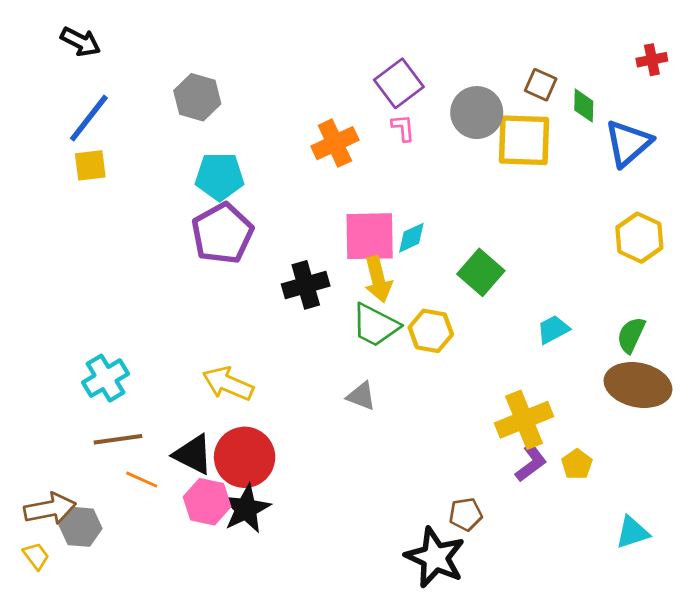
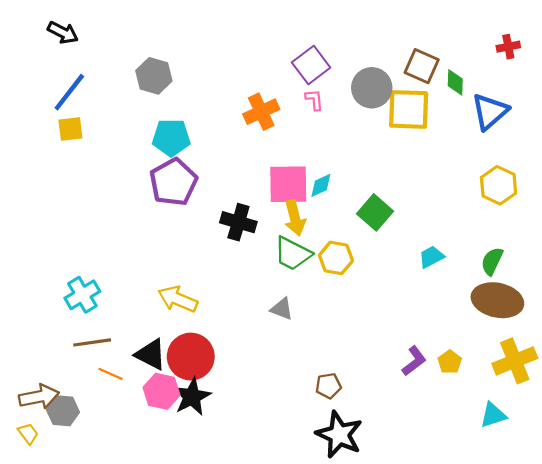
brown square: (541, 85) -> (422, 66), size x1.4
black cross: (306, 285) -> (238, 222), turned 32
yellow cross: (524, 420) -> (515, 361), moved
brown pentagon: (466, 514) -> (328, 386), moved

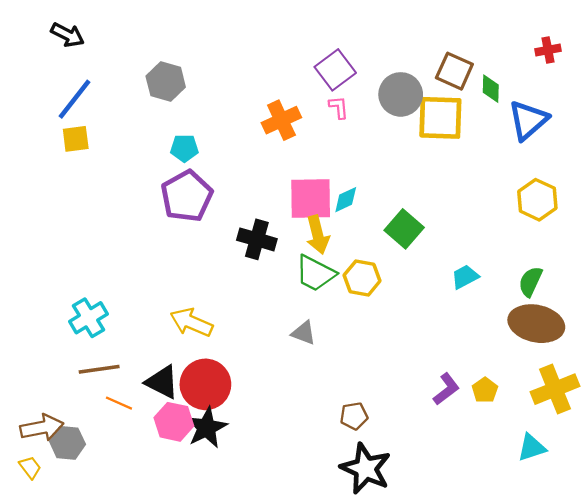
cyan pentagon: (171, 138) -> (184, 148), size x0.7

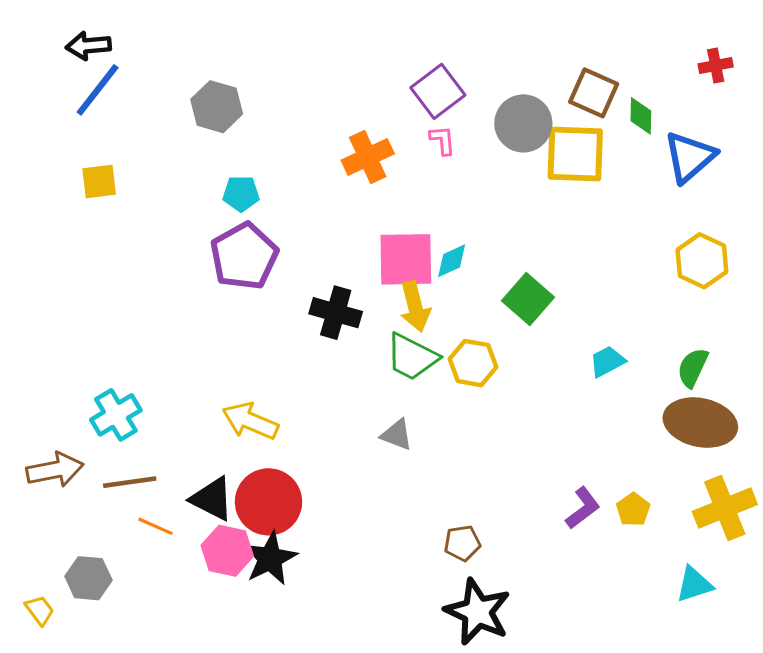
black arrow: (67, 35) -> (88, 46), turned 148
blue line: (74, 99) -> (98, 90), moved
brown arrow: (42, 428) -> (55, 470), moved

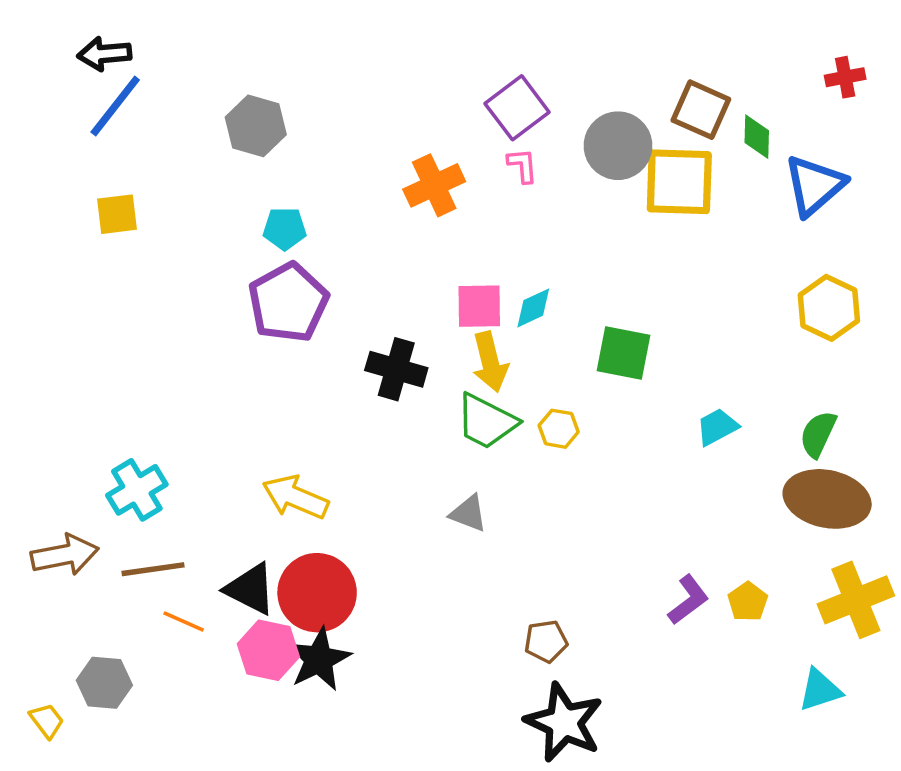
pink square: (406, 259) -> (479, 306), size x0.7
green square: (528, 299) -> (623, 353), turned -30
yellow hexagon: (473, 363) -> (559, 429), size x0.7

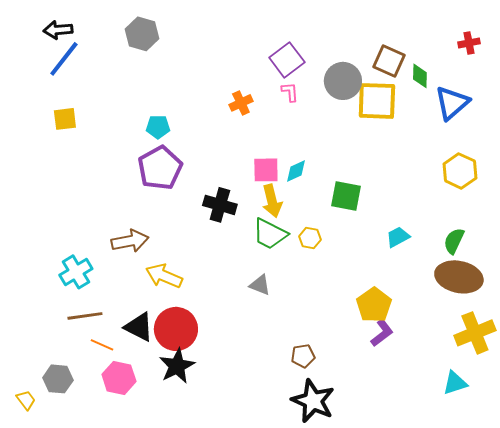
gray hexagon: (256, 126) -> (142, 34), moved
orange cross: (434, 185) -> (241, 103), size x0.7
brown arrow: (65, 555) -> (130, 241), moved
yellow pentagon: (748, 602) -> (374, 305), moved, size x1.6
pink hexagon: (268, 650) -> (119, 378), moved

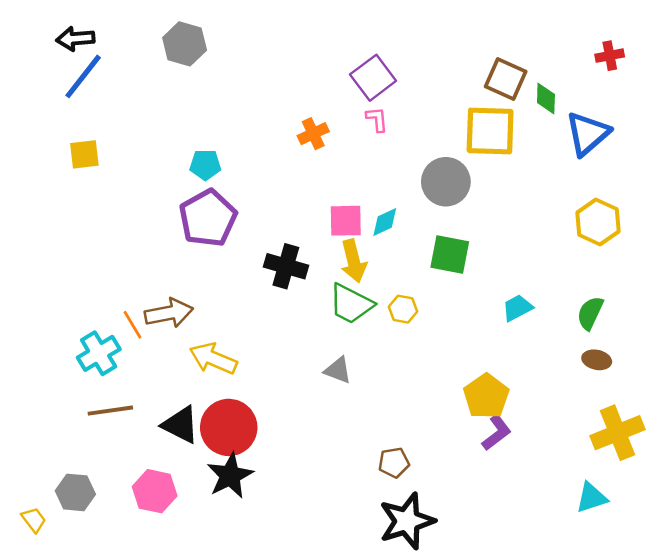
gray circle: (343, 81) -> (446, 182), moved
brown ellipse: (459, 277) -> (597, 360), size x0.5
orange line: (102, 345) -> (133, 325), moved, turned 35
black star: (313, 401) -> (407, 521), turned 30

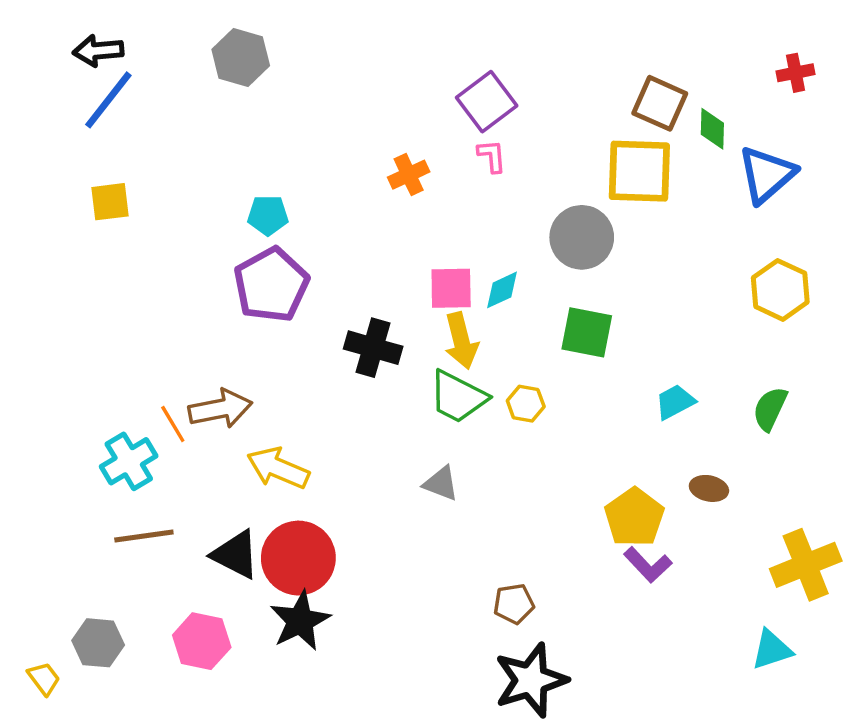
brown ellipse: (597, 360) -> (709, 488), moved
purple L-shape: (497, 433) -> (648, 565), turned 84

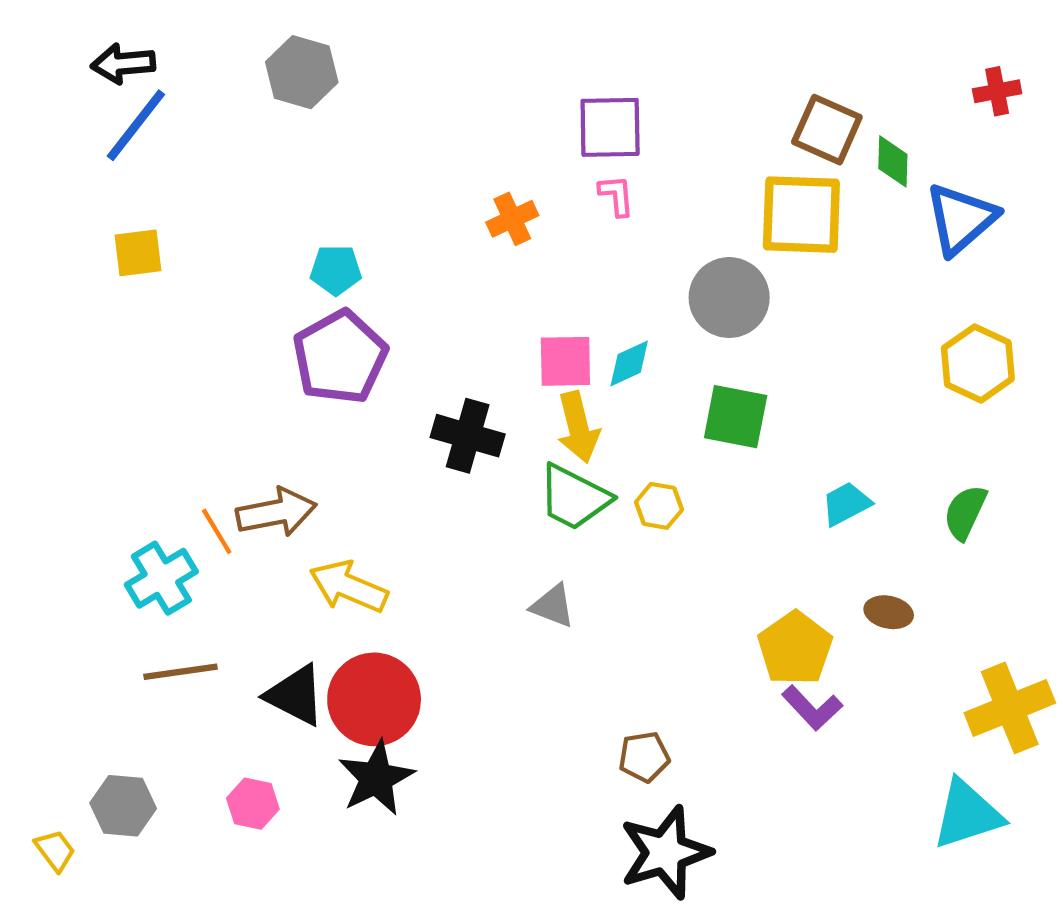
purple square: (487, 102) -> (610, 127), turned 36
pink hexagon: (202, 641) -> (253, 804), size x0.7
cyan triangle: (772, 650) -> (967, 814), size x1.4

